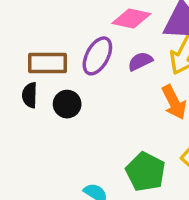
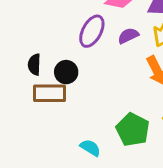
brown rectangle: (48, 63) -> (49, 93), moved

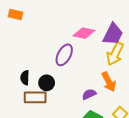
purple semicircle: (128, 36) -> (89, 94), moved

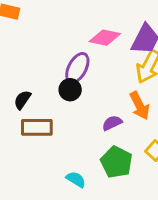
black semicircle: (25, 78) -> (22, 100), turned 32
black circle: (47, 83) -> (70, 90), moved

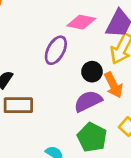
black circle: (70, 90) -> (92, 72), moved
purple semicircle: (112, 123) -> (88, 101), size x1.5

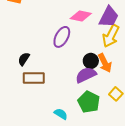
black circle: (92, 72) -> (91, 61), moved

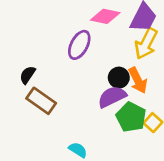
brown rectangle: (34, 78) -> (41, 101), turned 35
green pentagon: (89, 102) -> (131, 117), moved

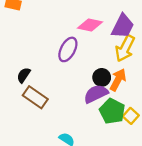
orange arrow: (138, 80) -> (118, 80), turned -125

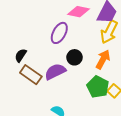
black circle: (102, 77) -> (74, 57), moved
purple semicircle: (96, 94) -> (55, 72), moved

